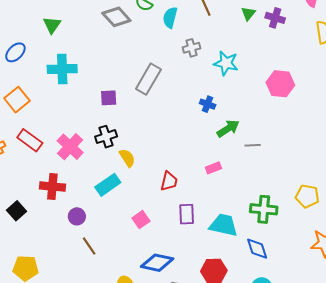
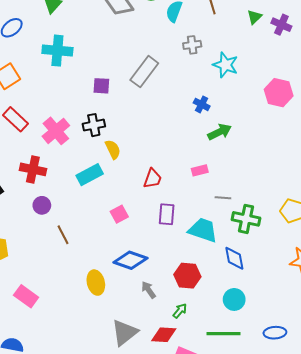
gray line: (253, 145) -> (223, 198), moved
purple circle: (77, 216) -> (42, 205), moved

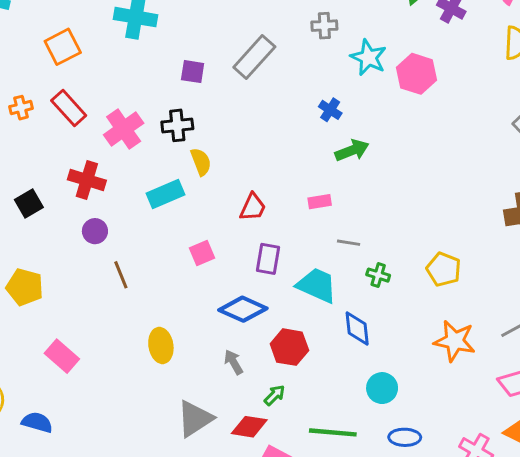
pink hexagon: (279, 93) -> (416, 74), moved
green cross: (246, 219) -> (378, 275), size x0.6
blue diamond: (130, 260) -> (243, 309), moved
cyan circle: (234, 299) -> (382, 388), moved

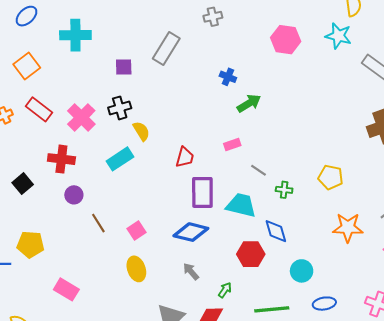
cyan star: (368, 58) -> (338, 36), moved
gray line: (349, 243) -> (259, 170), turned 35
pink square: (202, 253) -> (136, 231), moved
purple rectangle: (268, 259) -> (202, 192), size x1.4
red hexagon: (289, 347) -> (251, 254), moved

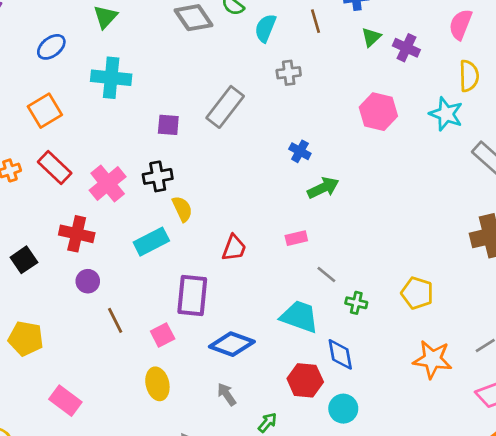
purple rectangle: (202, 192) -> (192, 296), moved
cyan circle: (302, 271) -> (343, 409), moved

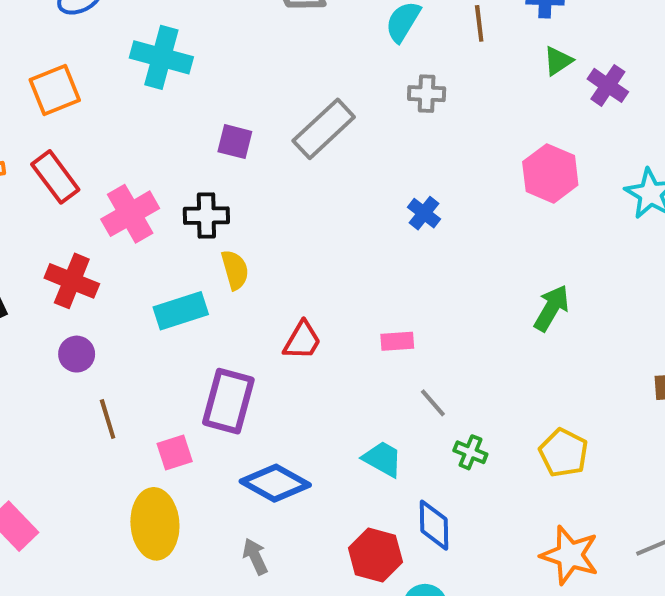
green arrow: (323, 188) -> (552, 308), moved, turned -44
cyan trapezoid: (299, 317) -> (383, 459), size x0.7
yellow ellipse: (157, 384) -> (155, 524), size x1.4

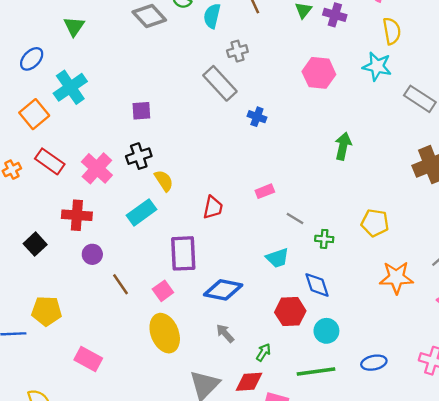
cyan cross: (161, 57) -> (70, 87), moved, turned -32
gray rectangle: (324, 129) -> (220, 83), moved, turned -72
cyan trapezoid: (383, 459) -> (277, 258), turned 150

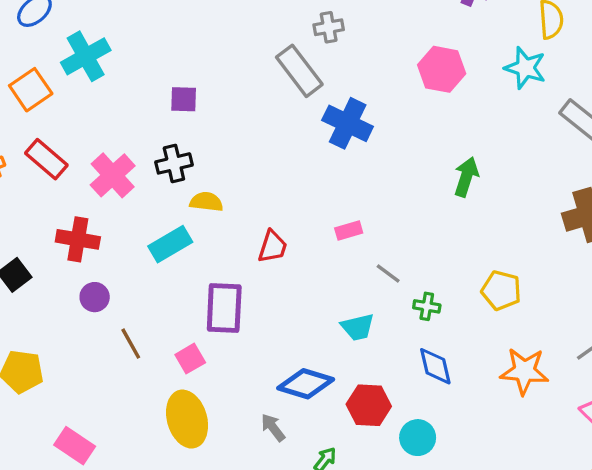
blue cross: (257, 117) -> (348, 123), size x1.8
yellow semicircle: (164, 181) -> (206, 202), turned -55
blue diamond: (317, 285) -> (435, 366), moved
blue diamond: (223, 290) -> (306, 384), moved

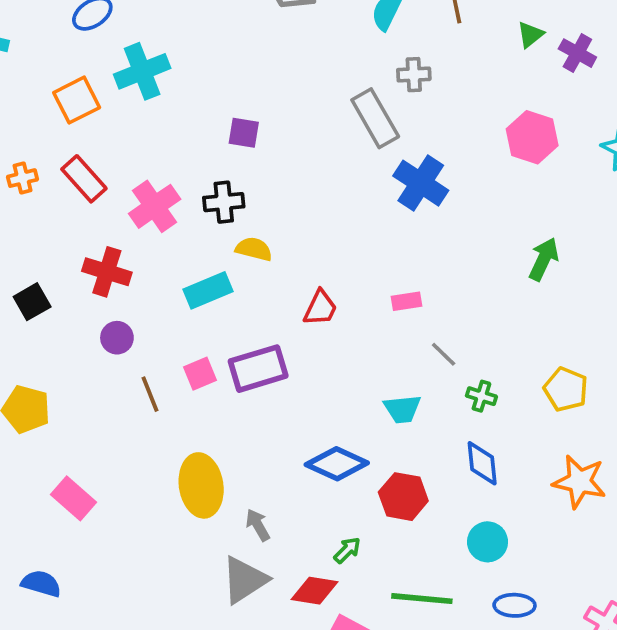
purple rectangle: (224, 308) -> (258, 369), turned 63
pink square: (190, 359) -> (200, 374), moved
gray arrow: (273, 427) -> (258, 525), moved
cyan circle: (418, 438) -> (488, 542), moved

